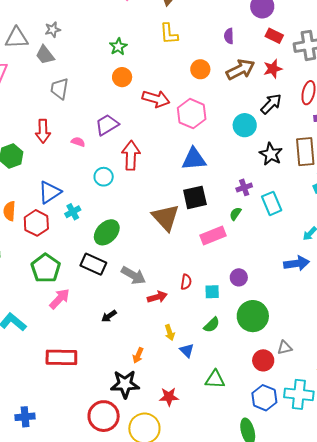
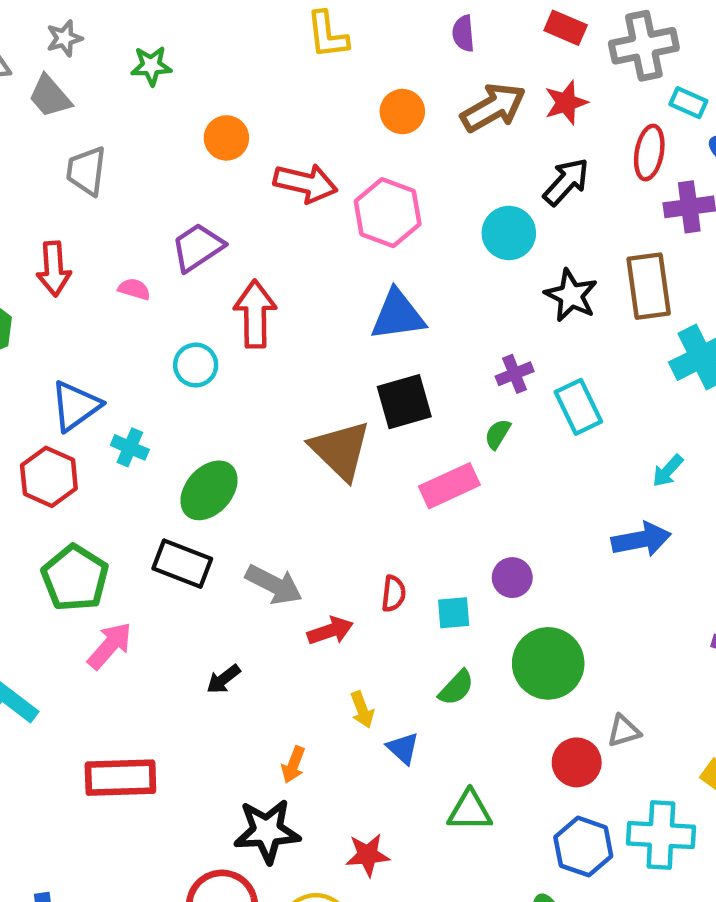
green star: (118, 47) -> (151, 66), moved, turned 30
cyan cross: (73, 212) -> (130, 447), turned -35

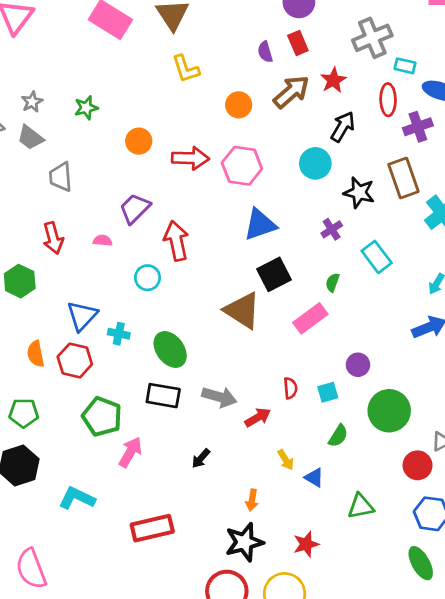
red rectangle: (566, 28) -> (298, 43), moved, turned 55
purple cross: (515, 374) -> (332, 229), moved
green ellipse: (209, 490) -> (170, 349), turned -66

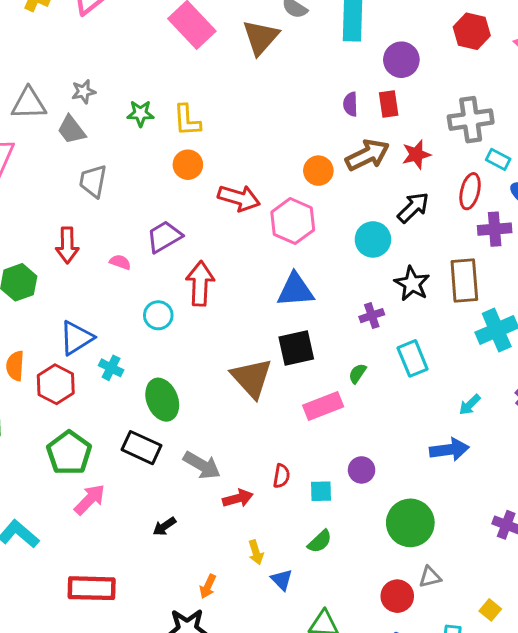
yellow L-shape: (186, 69) -> (187, 120), moved
orange circle: (239, 105) -> (318, 171), moved
green circle: (389, 411) -> (410, 523), moved

